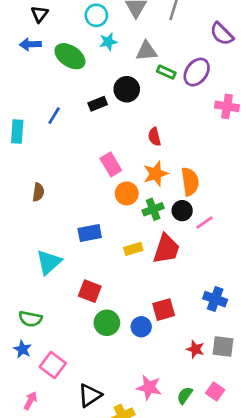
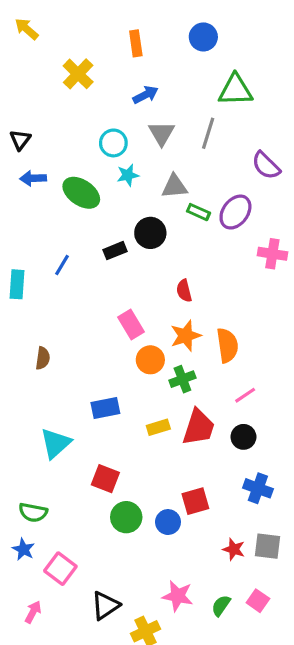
black triangle: (40, 14) -> (20, 140), moved
black circle: (182, 211) -> (243, 437), moved

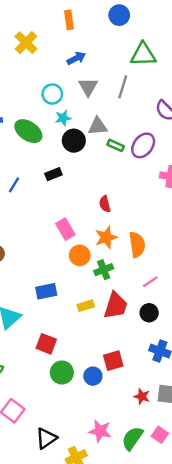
black circle: (150, 233) -> (74, 141), moved
green semicircle: (221, 606) -> (132, 438), size x1.5

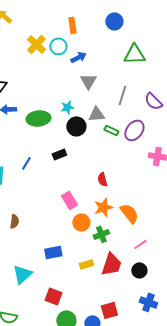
gray line: (123, 87) -> (122, 95), moved
cyan circle: (52, 94) -> (58, 46), moved
green ellipse: (28, 131) -> (38, 118), turned -40
orange semicircle: (137, 245) -> (129, 213), turned -30

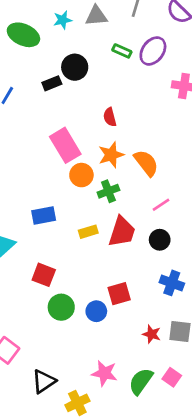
gray triangle: (96, 114) -> (96, 16), moved
green ellipse: (38, 118) -> (23, 35), turned 30
black circle: (76, 126) -> (75, 67), moved
pink rectangle: (69, 200) -> (65, 145), size x1.4

